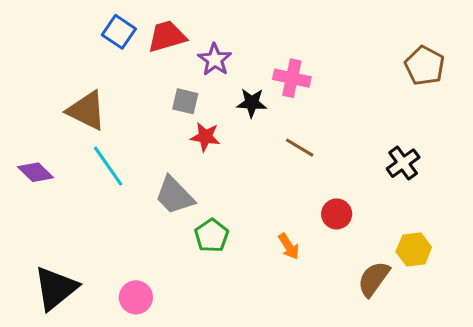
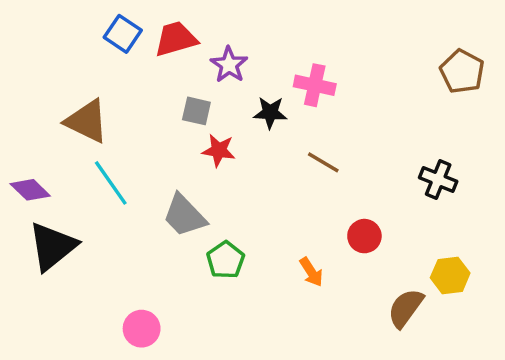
black cross: (403, 163) -> (438, 180), turned -32
black triangle: (56, 288) -> (52, 246), moved

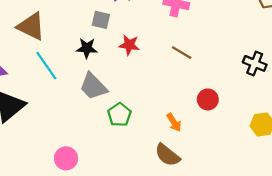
black star: (270, 113) -> (87, 48), moved
red star: (219, 150) -> (129, 45), moved
brown semicircle: (406, 308) -> (167, 155), moved, turned -88

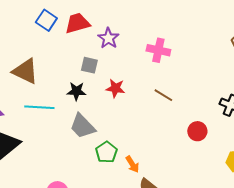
cyan line: (46, 66) -> (39, 107), turned -52
red circle: (208, 99) -> (197, 131), moved
orange arrow: (174, 122) -> (132, 164), moved

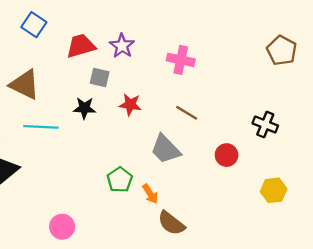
blue square: (46, 20) -> (34, 25), moved
red trapezoid: (77, 23) -> (81, 46), moved
gray trapezoid: (82, 126) -> (165, 149), moved

